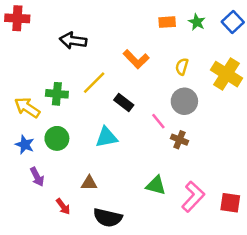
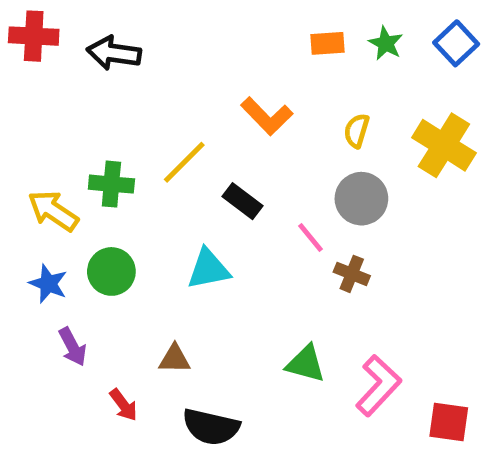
black arrow: (73, 41) -> (114, 53), moved
red square: (230, 203) -> (449, 422), moved

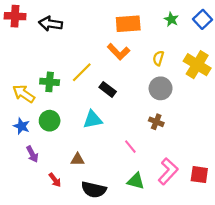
orange rectangle: (327, 43) -> (128, 24), moved, size x1.6
pink line: (310, 237) -> (130, 147), moved
green triangle: (306, 364) -> (136, 181), moved
red square: (449, 422) -> (199, 175), moved

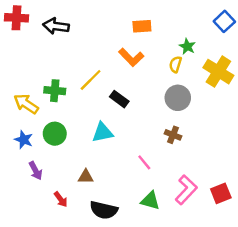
green star: (171, 19) -> (187, 46), moved
orange rectangle: (128, 24) -> (142, 26), size x0.7
red square: (199, 175) -> (221, 193), turned -30

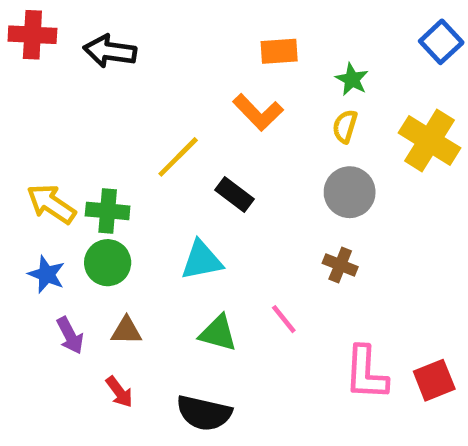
green star: (187, 46) -> (352, 79), moved
green cross: (55, 91) -> (108, 211), moved
brown triangle: (86, 177) -> (126, 331), moved
pink L-shape: (186, 190) -> (366, 373), turned 140
green triangle: (150, 201) -> (218, 333), moved

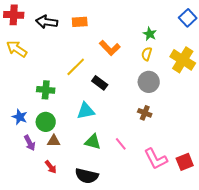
orange rectangle: (279, 51) -> (80, 22), moved
yellow arrow: (51, 204) -> (17, 49), moved
green circle: (108, 263) -> (46, 122), moved
pink line: (284, 319) -> (121, 144), moved
pink L-shape: (366, 373) -> (156, 159), turned -30

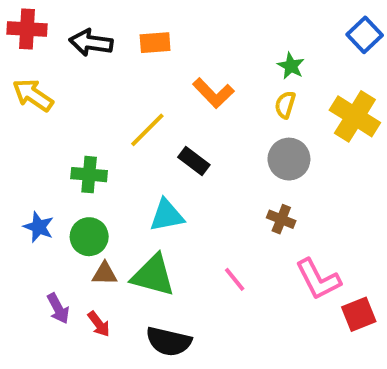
green triangle: (93, 142) -> (153, 275), moved, size x1.4
purple arrow: (30, 143) -> (58, 308), moved
pink L-shape: (156, 159) -> (318, 279), moved

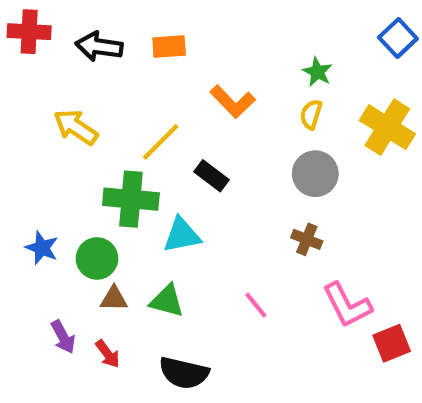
yellow arrow: (33, 95) -> (76, 127), moved
green cross: (89, 175) -> (131, 199), moved, size x1.4
green triangle: (153, 275) -> (167, 301), size x0.7

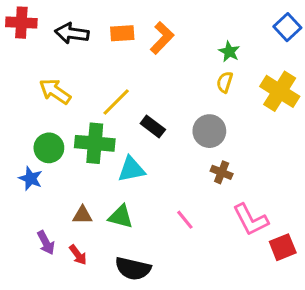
orange L-shape: (233, 102) -> (162, 38), moved, turned -92
gray circle: (315, 174) -> (209, 131), moved
green circle: (97, 258) -> (49, 148), moved

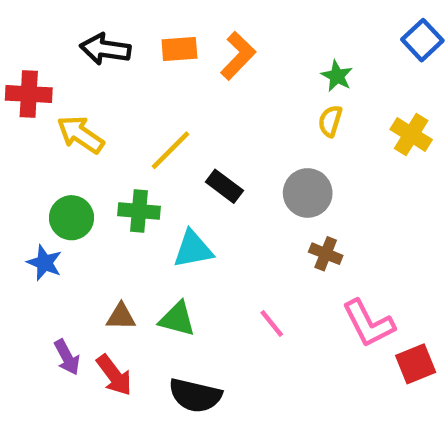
red cross: (21, 23) -> (29, 94), moved
yellow cross: (280, 91) -> (411, 135), size x0.7
green cross: (95, 143) -> (139, 211), size x0.7
red arrow: (78, 255) -> (114, 375), size x1.4

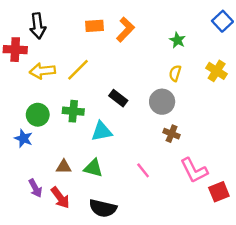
black arrow: (105, 49) -> (38, 26), moved, turned -105
yellow semicircle: (330, 121) -> (175, 73), moved
yellow arrow: (80, 135) -> (42, 71), turned -40
yellow line: (170, 150) -> (78, 70), moved

